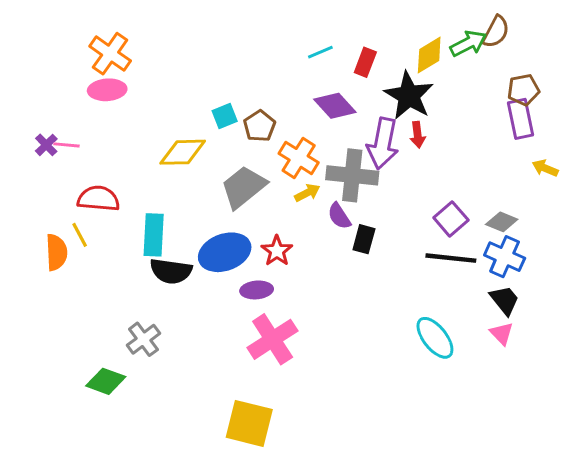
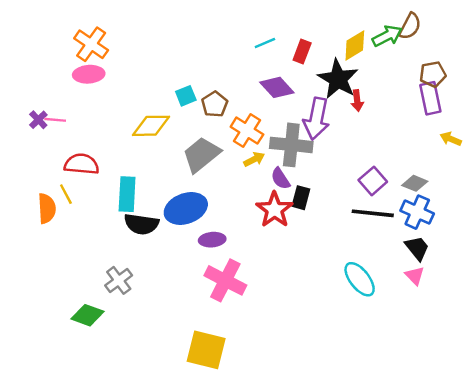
red arrow: (418, 135) -> (357, 101), moved
red star: (277, 251) -> (274, 210), moved, size x1.4
pink cross: (273, 339) -> (225, 280), turned -30

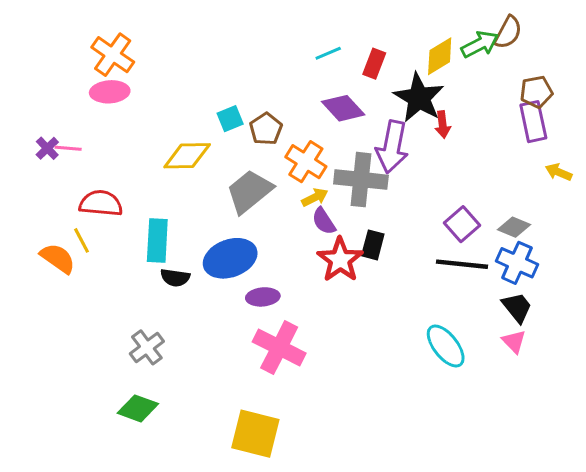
purple semicircle: (280, 179) -> (324, 221), moved
orange semicircle: (47, 208) -> (58, 258), turned -52
black semicircle: (141, 224) -> (175, 278), size x0.7
green diamond: (88, 315) -> (138, 408), moved

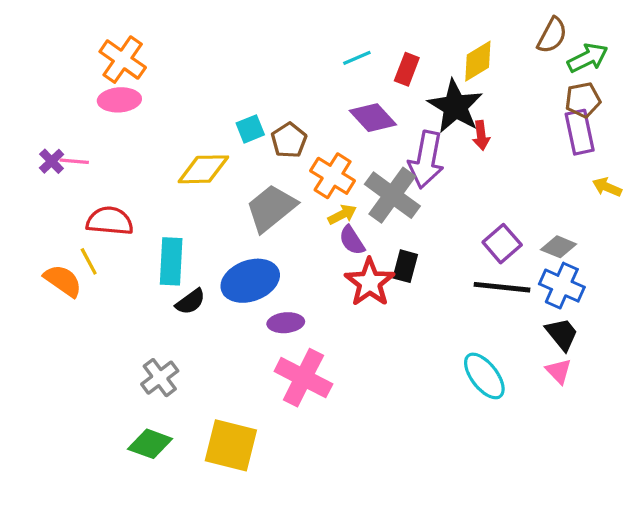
green arrow: (480, 44) -> (588, 58), moved
gray cross: (361, 180) -> (392, 195), turned 30
black semicircle: (175, 278) -> (190, 302), turned -44
yellow square: (255, 434) -> (231, 445), moved

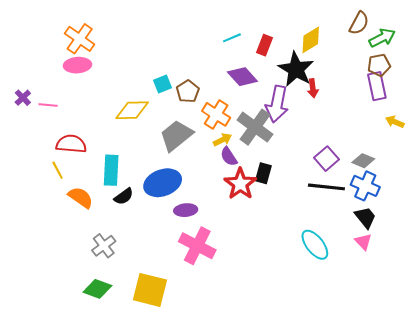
purple cross: (52, 161) -> (23, 98), moved
orange semicircle: (63, 281) -> (81, 197), moved

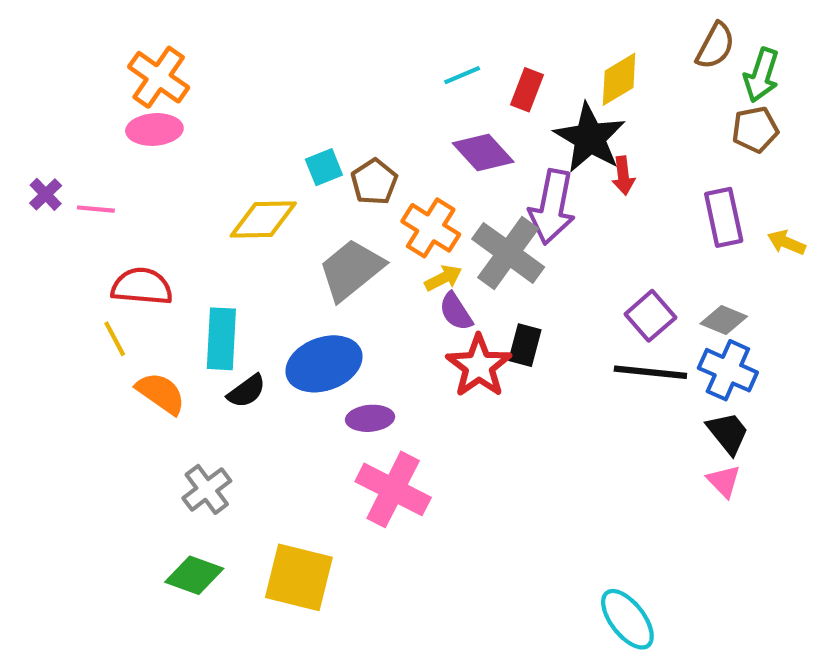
green arrow: (382, 38) -> (761, 75), turned 135
purple rectangle: (377, 86) -> (724, 217), moved
cyan ellipse: (315, 245) -> (627, 619), moved

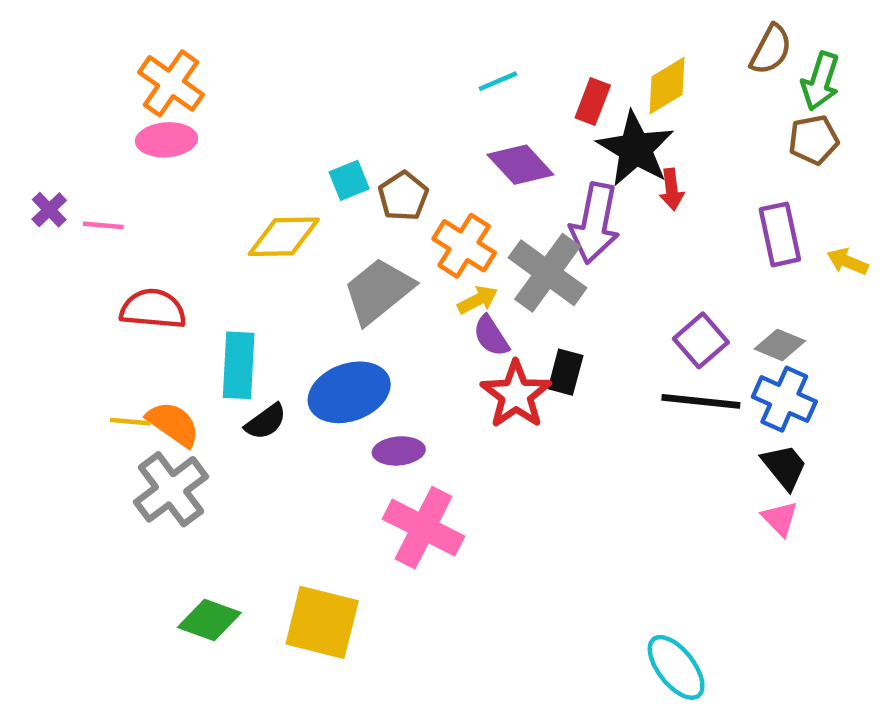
red rectangle: (527, 90) -> (593, 101), moved
yellow line: (115, 339) -> (130, 422), moved, turned -57
gray cross: (207, 489) -> (171, 489), moved, size x1.4

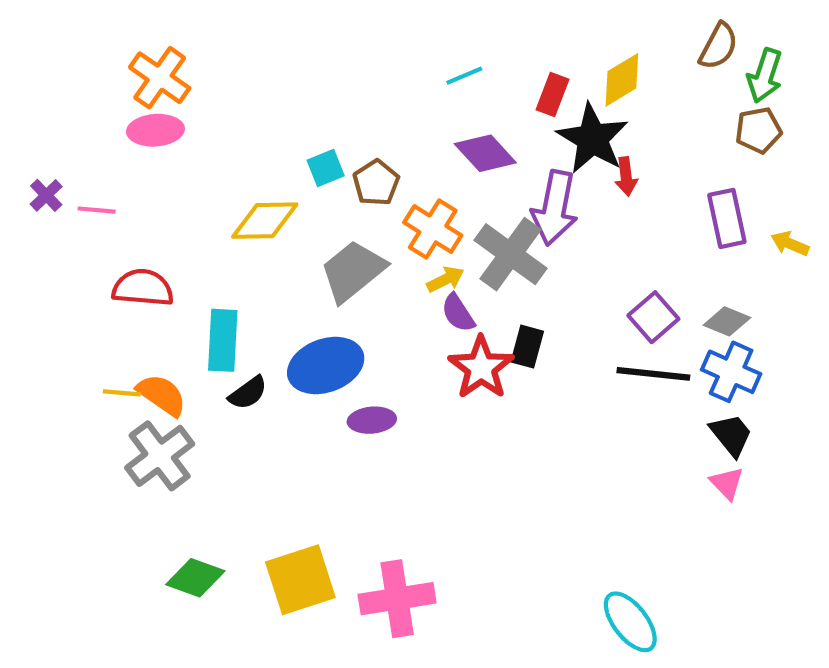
pink cross: (424, 528) -> (397, 599), moved, turned -36
yellow square: (322, 622) -> (300, 580), turned -32

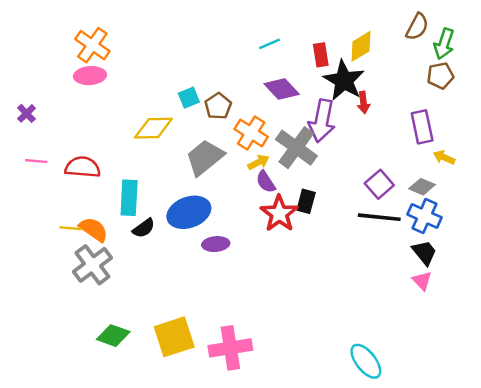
red rectangle: (553, 94) -> (321, 55), turned -30
pink line: (97, 210) -> (36, 161), moved
yellow arrow: (790, 244) -> (444, 157), moved

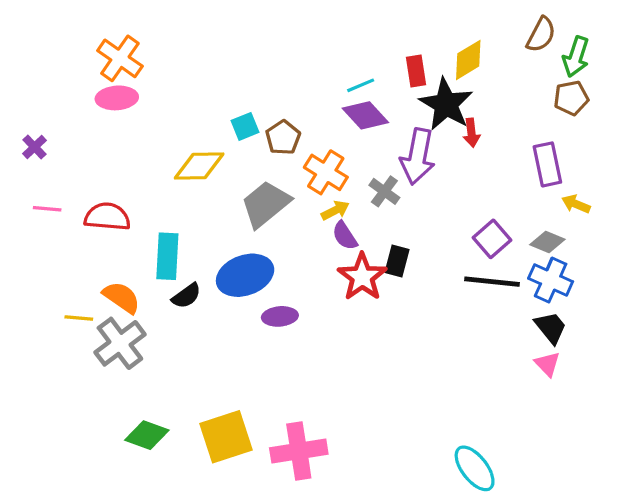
cyan line: (269, 44) -> (361, 85), moved
gray cross: (296, 148) -> (384, 191), size x0.6
yellow line: (70, 228) -> (79, 318), moved

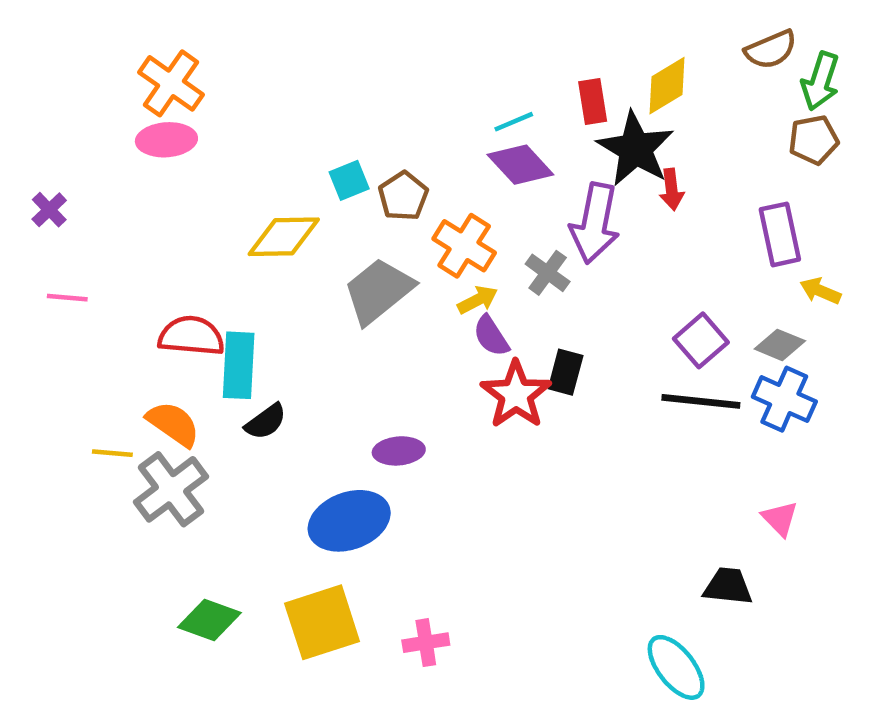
brown semicircle: (541, 35) -> (771, 50), turned 39
red semicircle: (107, 217) -> (191, 336), moved
blue ellipse: (245, 275) -> (349, 521), moved
black trapezoid: (551, 327) -> (728, 586), moved, turned -45
pink cross: (299, 451) -> (426, 643), size x0.6

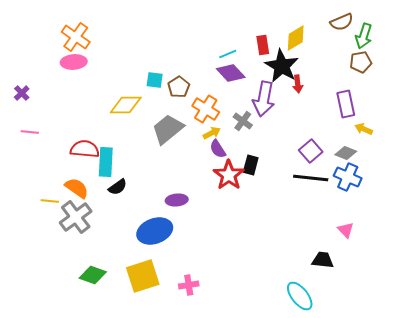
cyan square: (349, 180) -> (155, 80), turned 30

